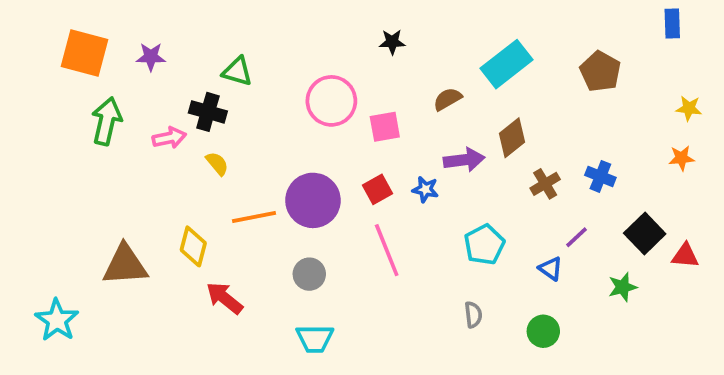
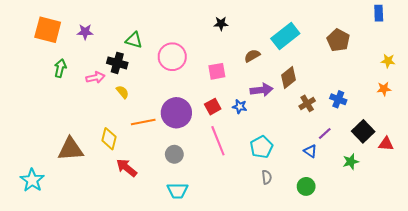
pink circle: (331, 101) -> (172, 57), moved
green arrow: (107, 121) -> (60, 68), size x0.7
cyan pentagon: (484, 245) -> (261, 147), moved

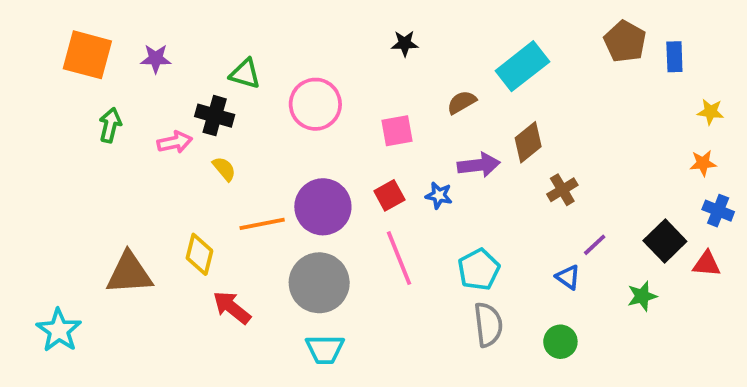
blue rectangle: (379, 13) -> (674, 57), moved
brown pentagon: (338, 40) -> (625, 42), moved
blue cross: (338, 99) -> (718, 211), moved
gray circle: (174, 154) -> (319, 283), size x1.8
gray semicircle: (267, 177) -> (488, 325), size x1.6

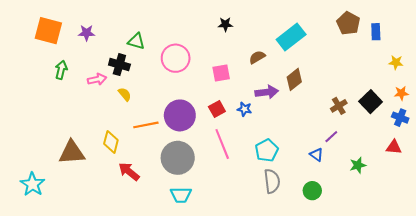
orange star: (703, 163) -> (401, 93), moved
brown cross: (562, 190) -> (339, 106), moved
black square: (665, 241) -> (371, 102), moved

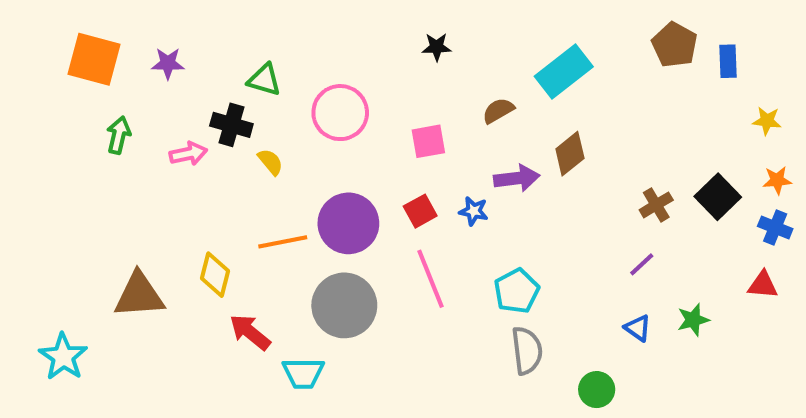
yellow semicircle: (125, 94) -> (270, 162), moved
blue triangle: (316, 155) -> (638, 328), moved
green circle: (312, 191) -> (597, 390), moved
cyan trapezoid: (181, 195) -> (303, 373), moved

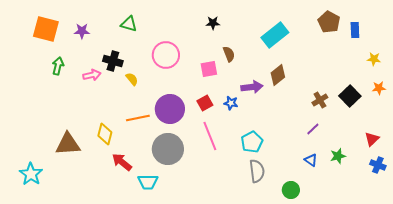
green triangle: (264, 80) -> (129, 24), moved
brown semicircle: (498, 111) -> (229, 54), moved, turned 98
blue cross: (775, 227) -> (378, 165), moved
red triangle: (763, 285) -> (372, 139), turned -49

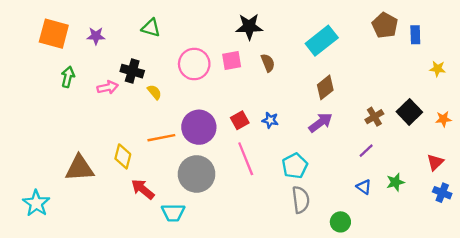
black star: (213, 23) -> (249, 27), size x1.6
pink square: (209, 69) -> (232, 61), moved
purple arrow: (252, 87) -> (321, 123), moved, turned -30
orange star: (379, 88) -> (443, 119), moved

